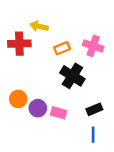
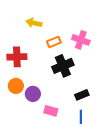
red cross: (19, 44) -> (17, 57), moved
black cross: (72, 76) -> (63, 66), turned 35
pink rectangle: (59, 113) -> (51, 111), moved

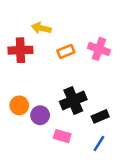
red cross: (17, 57) -> (20, 50), moved
black cross: (63, 66) -> (73, 101), moved
blue line: (81, 117) -> (99, 143), turned 32

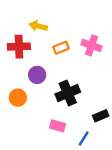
purple circle: (40, 115) -> (37, 75), moved
black rectangle: (100, 116) -> (101, 116), moved
blue line: (99, 143) -> (84, 138), moved

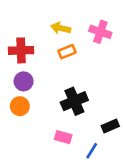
yellow arrow: (38, 26) -> (61, 28), moved
pink cross: (92, 45) -> (100, 32), moved
purple circle: (37, 75) -> (24, 81), moved

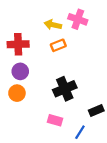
pink cross: (100, 32) -> (78, 19), moved

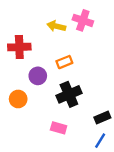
orange rectangle: (58, 45) -> (64, 62), moved
purple circle: (20, 71) -> (38, 76), moved
blue line: (80, 132) -> (100, 141), moved

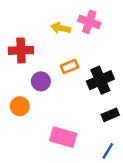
black cross: (69, 94) -> (100, 80), moved
black rectangle: (102, 117) -> (110, 115), moved
pink rectangle: (59, 128) -> (63, 137), size x1.5

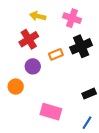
yellow arrow: (61, 28) -> (38, 16), moved
red cross: (21, 50) -> (29, 39), moved, turned -30
black cross: (100, 80) -> (81, 46), moved

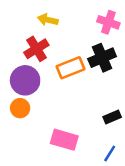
pink cross: (72, 18) -> (108, 22), moved
orange rectangle: (56, 54) -> (71, 68), size x1.5
purple circle: (33, 66) -> (25, 80), moved, size x1.5

